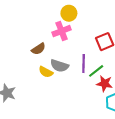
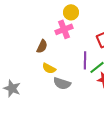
brown semicircle: (38, 49) -> (42, 46), turned -32
gray semicircle: (59, 66) -> (62, 83), moved

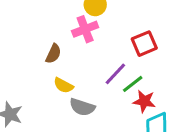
purple line: (85, 60) -> (115, 74), turned 42

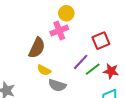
brown semicircle: (53, 54) -> (37, 48), size x1.5
red star: (144, 101) -> (111, 71), moved

